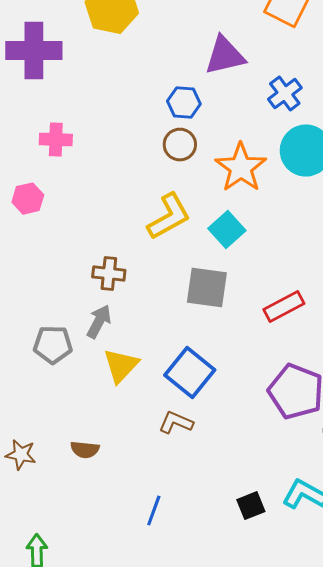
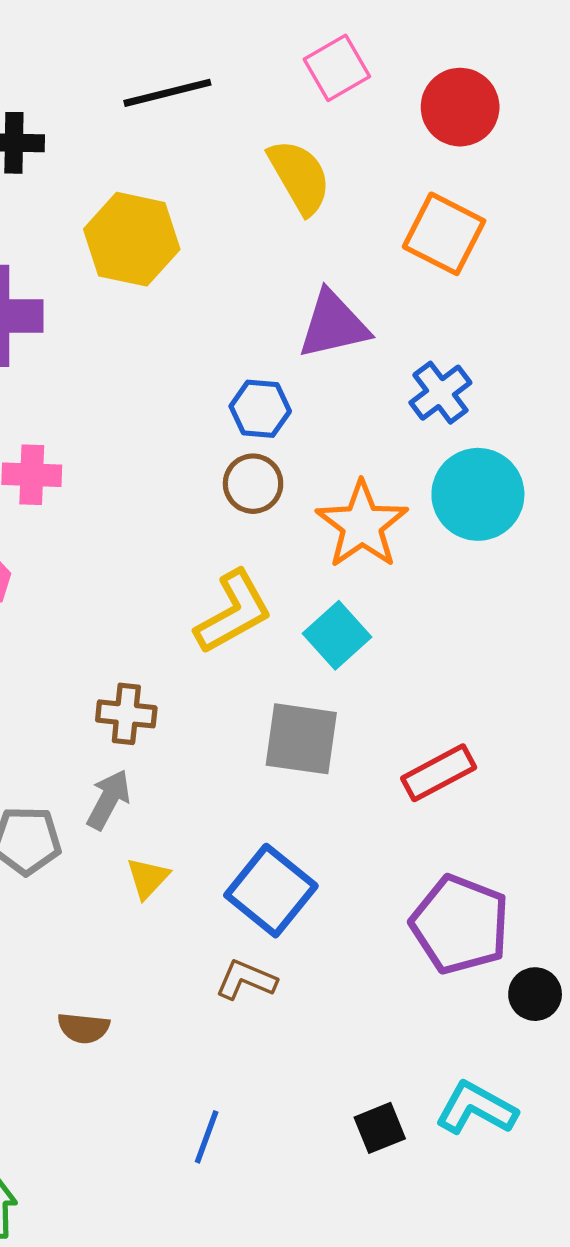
yellow triangle: (121, 366) -> (148, 878), size x0.7

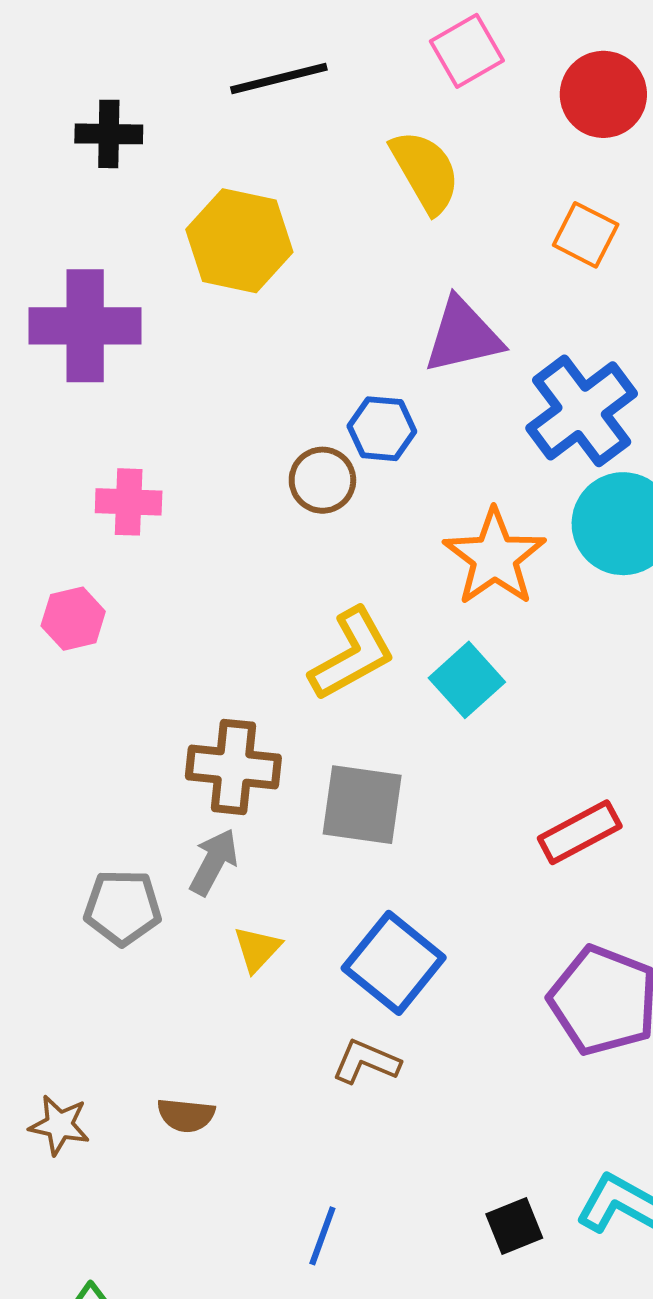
orange square: (444, 234) -> (586, 235), size x0.7
blue cross: (440, 393) -> (582, 411), size x1.6
brown circle: (253, 484) -> (322, 480), moved
brown cross: (126, 714) -> (233, 767), size x1.4
gray square: (301, 739) -> (362, 805), moved

